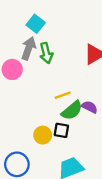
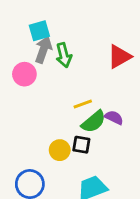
cyan square: (36, 24) -> (39, 31), moved, turned 36

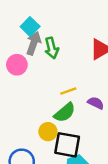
cyan square: (39, 31) -> (30, 27), turned -30
green semicircle: (94, 122) -> (65, 113), moved
black square: (81, 145) -> (67, 145), moved, size x1.6

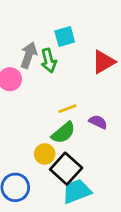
cyan square: (30, 27) -> (65, 37), moved, turned 30
black square: (67, 145) -> (66, 169), turned 32

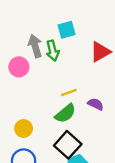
gray arrow: (29, 55) -> (35, 46), turned -35
yellow circle: (45, 154) -> (24, 129), moved

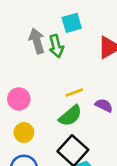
pink circle: (19, 67) -> (19, 99), moved

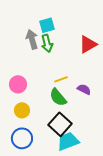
cyan square: (72, 23) -> (47, 25), moved
green semicircle: (70, 116) -> (58, 97), turned 90

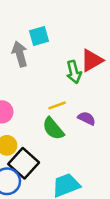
green arrow: (47, 43) -> (74, 72), moved
black square: (60, 124) -> (24, 163), moved

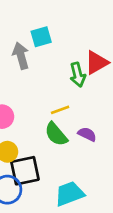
purple semicircle: (87, 118) -> (87, 134), moved
black square: (24, 163) -> (25, 171), turned 36

